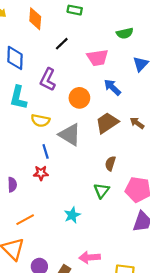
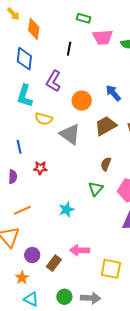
orange diamond: (35, 19) -> (34, 29), moved
black line: (62, 44) -> (69, 49), turned -40
pink trapezoid: (98, 58) -> (103, 37), moved
blue line: (46, 151) -> (19, 147), moved

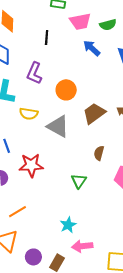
blue arrow: (113, 93) -> (92, 48), moved
red star: (40, 168) -> (31, 165), size x1.6
green triangle: (96, 189) -> (79, 181), moved
cyan star: (67, 209) -> (68, 225), moved

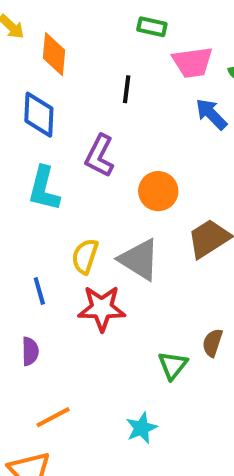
yellow semicircle: (29, 114) -> (85, 256), moved, turned 96
brown semicircle: (99, 153) -> (212, 343), moved
red star: (31, 165) -> (102, 308), moved
cyan star: (68, 225) -> (141, 428), moved

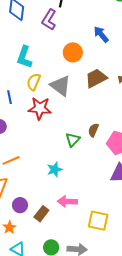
blue arrow: (211, 114) -> (101, 34), moved
purple L-shape: (100, 156) -> (49, 20), moved
cyan L-shape: (44, 189) -> (24, 57), moved

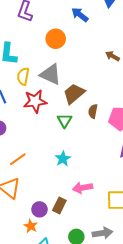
brown trapezoid: (96, 78) -> (74, 94), moved
green triangle: (73, 140) -> (65, 121), moved
purple circle: (20, 205) -> (39, 209), moved

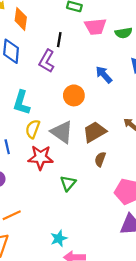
brown trapezoid: (74, 94) -> (95, 132), moved
brown semicircle: (93, 111) -> (100, 159), moved
cyan star: (63, 159) -> (59, 238), moved

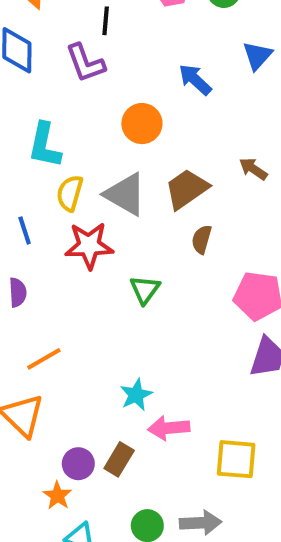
purple L-shape: (47, 61) -> (85, 63), turned -45

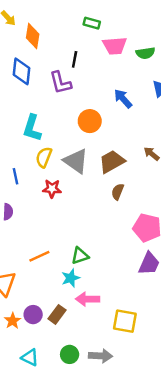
red star: (89, 245) -> (52, 189), size x0.7
green triangle: (145, 290) -> (80, 256), moved, turned 30
orange line: (44, 359) -> (39, 256), moved
orange star: (57, 496) -> (12, 321), moved

